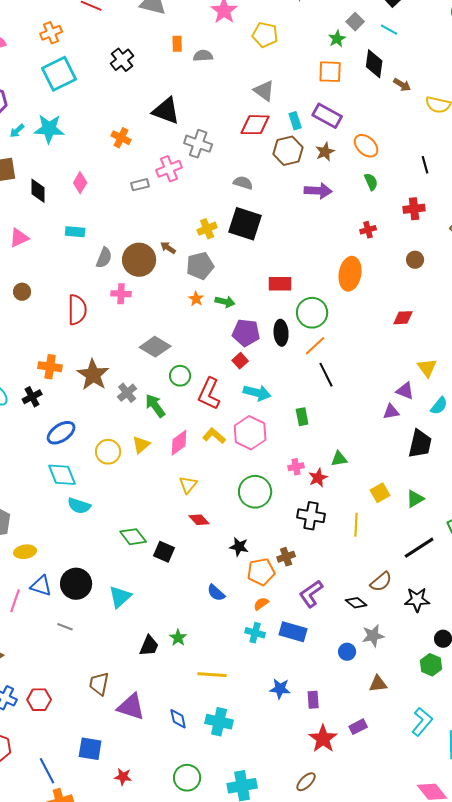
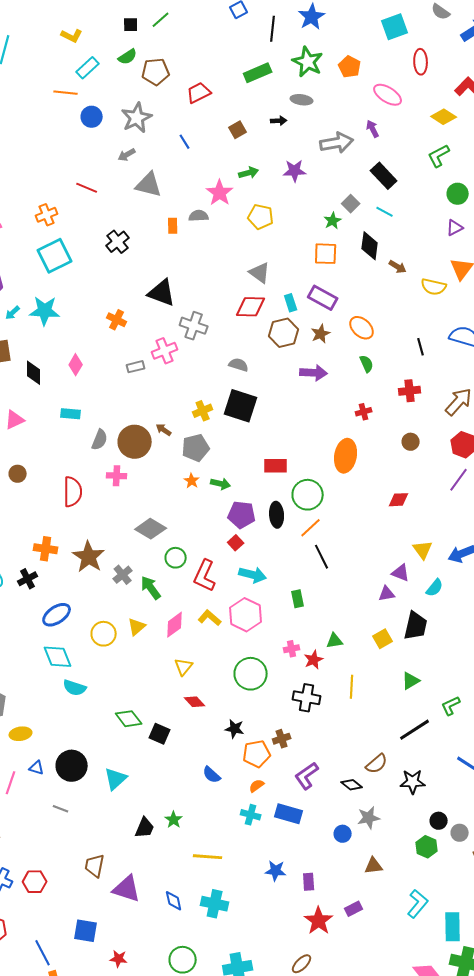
gray semicircle: (203, 56) -> (199, 216), moved
yellow square: (380, 493) -> (383, 639), moved
yellow line: (356, 525) -> (352, 687), moved
blue triangle: (41, 586) -> (37, 768), size x0.7

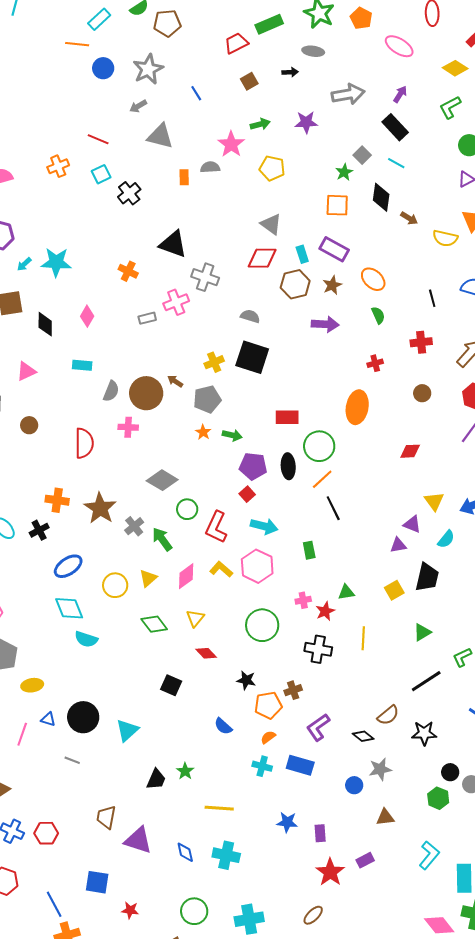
red trapezoid: (199, 93) -> (236, 43), moved
purple arrow: (373, 129) -> (400, 94), moved, turned 60
cyan square: (55, 256) -> (101, 174), moved, size x0.6
green diamond: (129, 719) -> (154, 624), moved

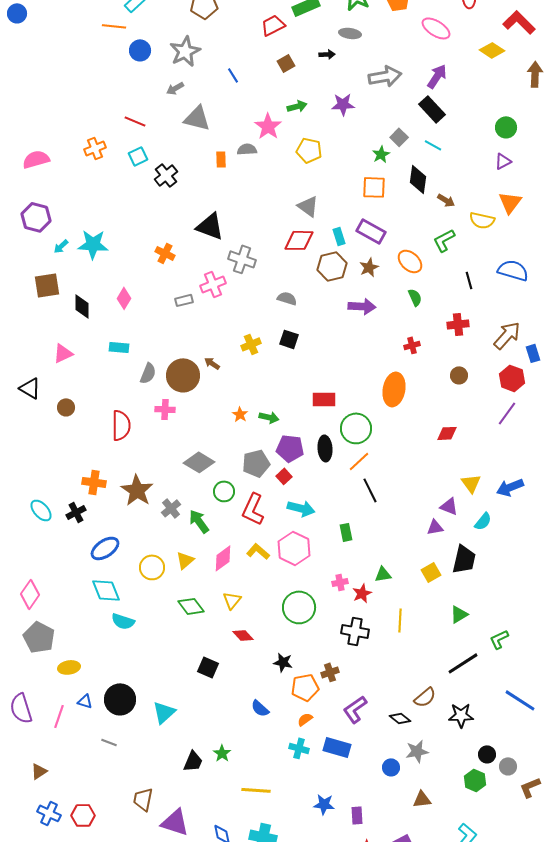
purple arrow: (400, 94) -> (437, 76), size x1.4
green L-shape: (450, 107) -> (444, 240), moved
black square: (252, 357) -> (289, 339), size x0.6
gray pentagon: (207, 399) -> (256, 463), moved

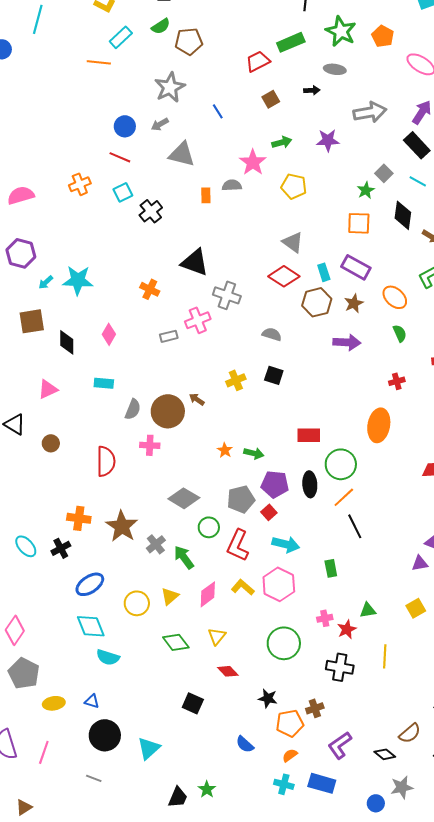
blue circle: (140, 50) -> (125, 126), moved
red diamond: (299, 240) -> (284, 276), turned 32
blue triangle: (85, 701) -> (92, 701), moved

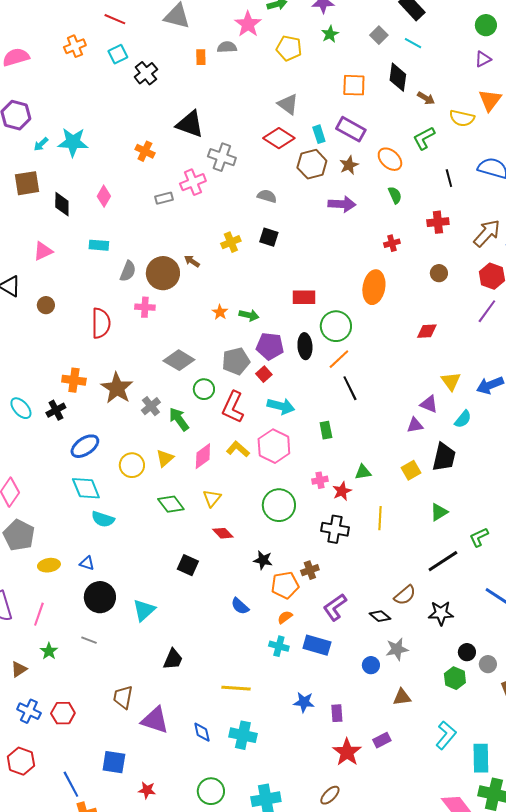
green star: (366, 190) -> (330, 34), moved
green star: (207, 789) -> (49, 651), moved

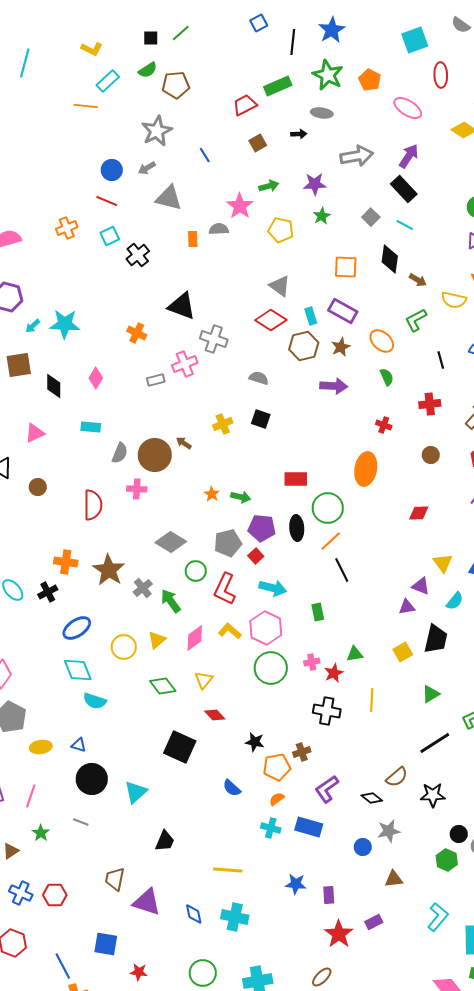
red cross: (392, 243) -> (384, 425), turned 35
green circle: (279, 505) -> (271, 668), moved
black square: (188, 565) -> (180, 747), size x1.5

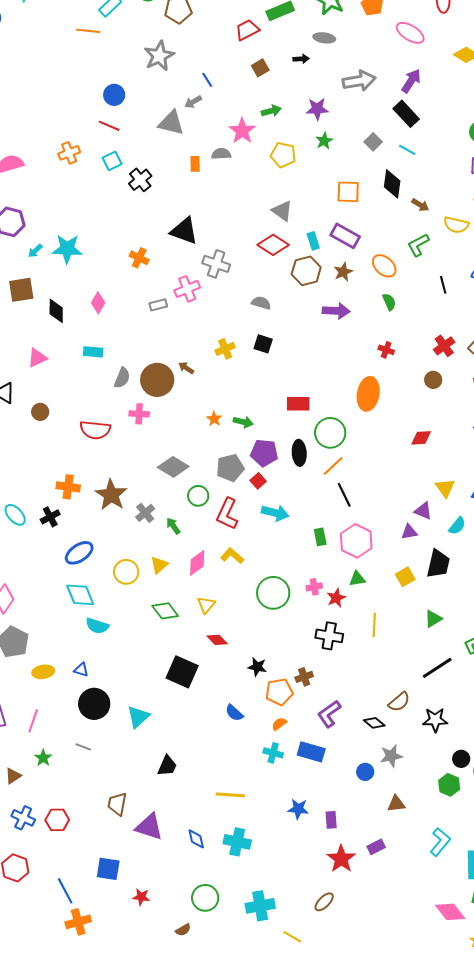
gray arrow: (147, 168) -> (193, 102), moved
red cross: (430, 404) -> (444, 346), moved, turned -30
red semicircle: (93, 505) -> (95, 430), turned 96
green arrow: (171, 601) -> (173, 526), size x0.7
pink hexagon: (266, 628) -> (356, 541), moved

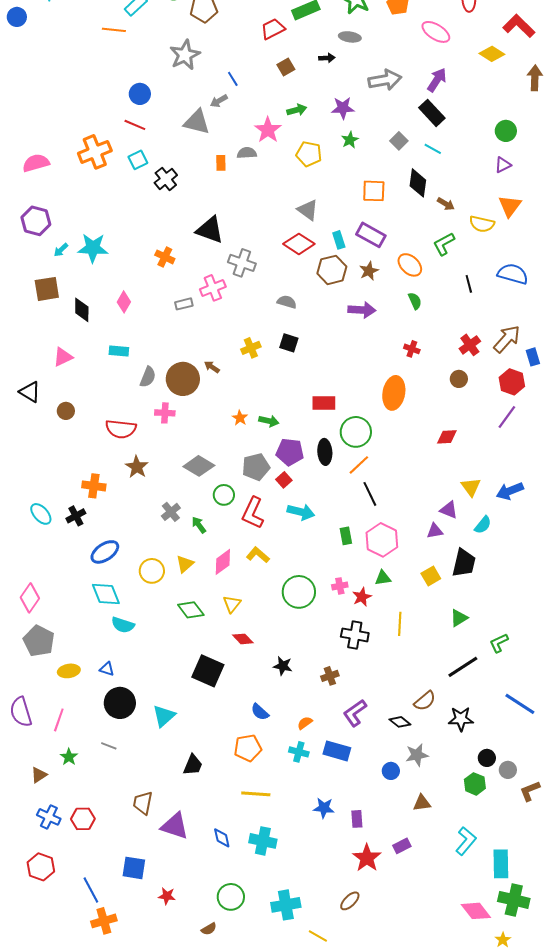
orange cross: (69, 153) -> (95, 152), size x1.5
brown star: (111, 495) -> (137, 467), moved, size x0.7
orange pentagon: (279, 692) -> (248, 748), moved

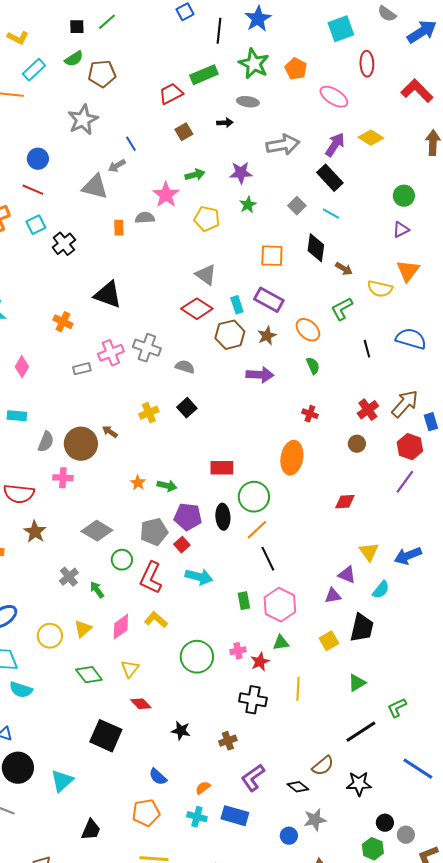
yellow diamond: (492, 54) -> (371, 138), moved
gray cross: (242, 263) -> (147, 348), moved
black square: (289, 343) -> (187, 408), turned 30

